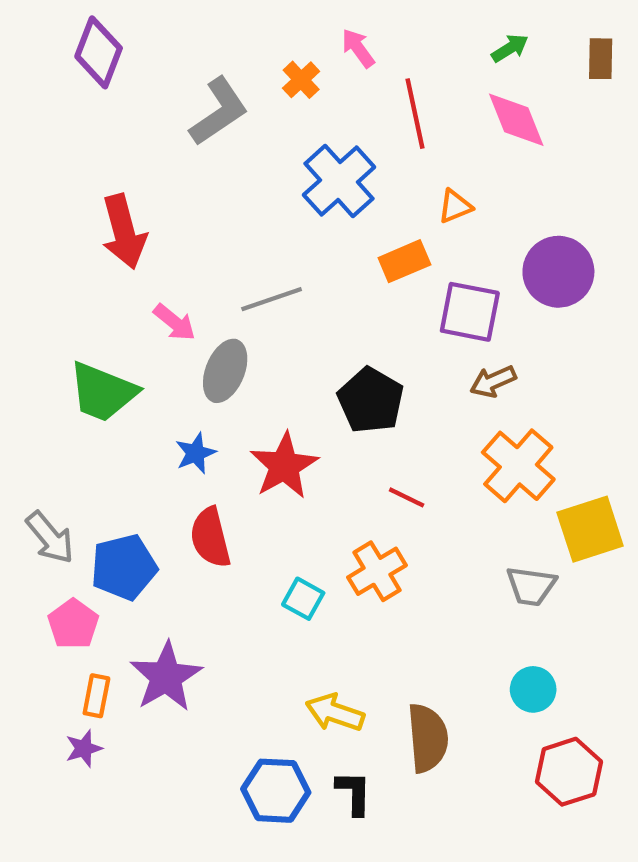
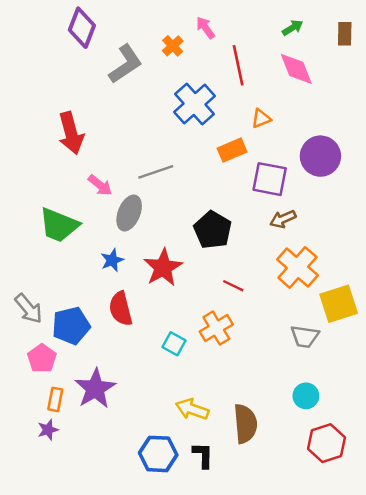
purple diamond: (99, 52) -> (82, 28), moved

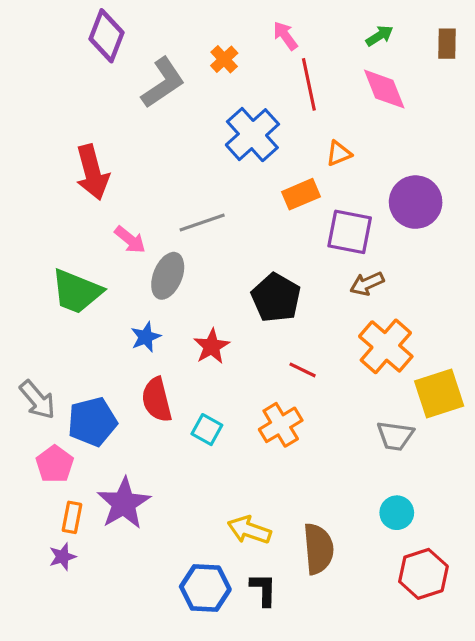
pink arrow: (205, 28) -> (285, 36), moved
red star: (163, 267) -> (212, 346), size x0.7
cyan square: (174, 344) -> (207, 430), moved

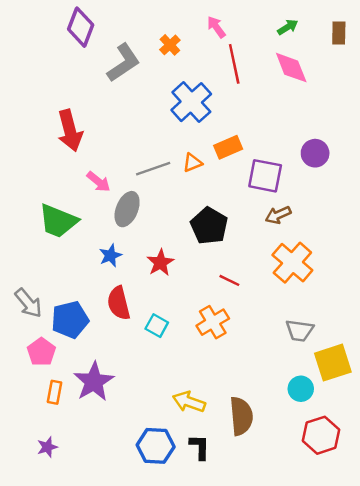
orange triangle: (339, 153) -> (192, 163), moved
purple circle: (416, 202) -> (315, 153), size x0.7
yellow square: (439, 393) -> (333, 363), moved
purple star: (63, 557) -> (47, 447), moved

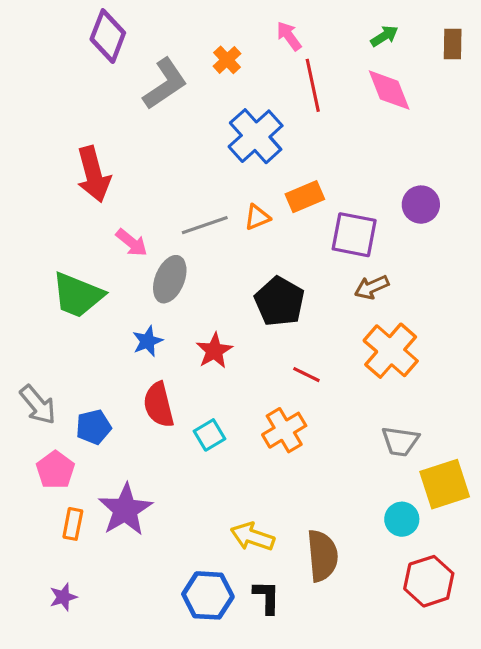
blue pentagon: (70, 320) -> (94, 427), size x0.7
cyan square: (157, 326) -> (210, 435), turned 30

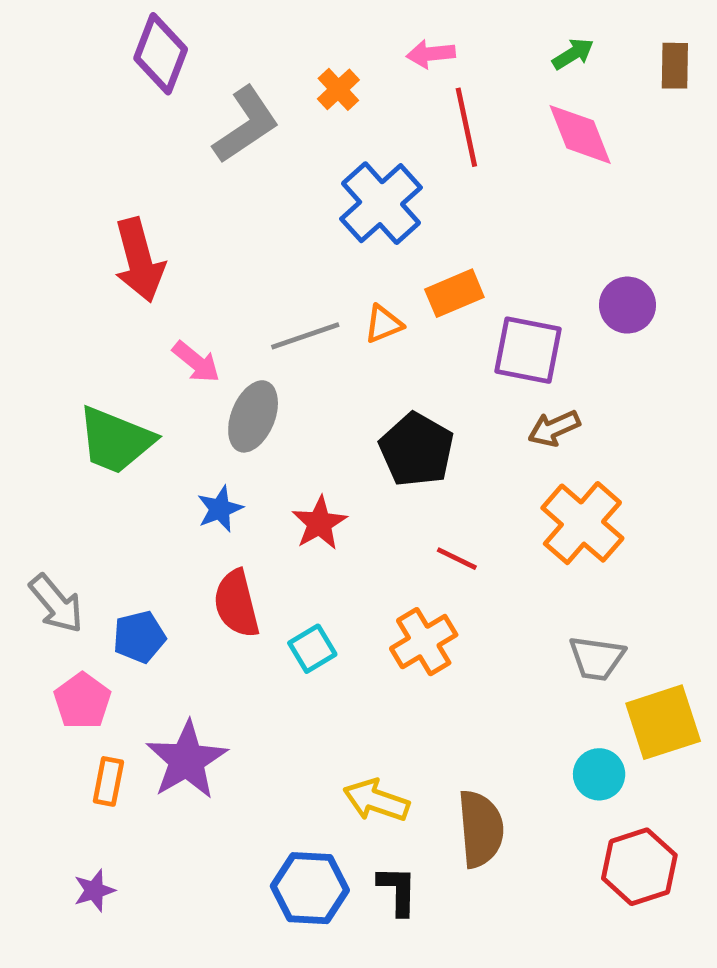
pink arrow: (289, 36) -> (431, 54), turned -60

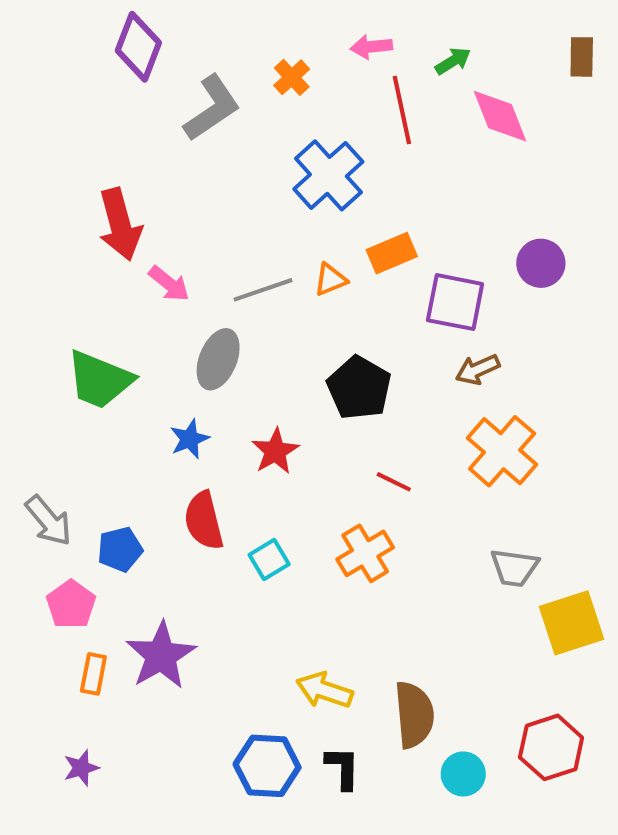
green arrow: (573, 54) -> (453, 61), moved
pink arrow: (196, 362) -> (169, 284), moved
cyan circle: (599, 774) -> (463, 774), moved

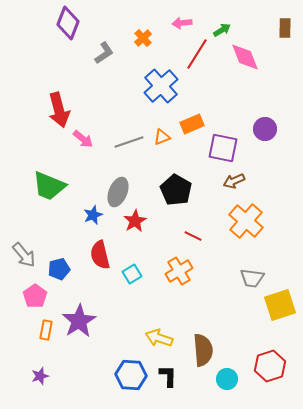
gray L-shape: (212, 108) -> (104, 53), size x0.7
red line: (402, 110) -> (197, 54), turned 44
gray ellipse: (218, 359) -> (118, 192), moved

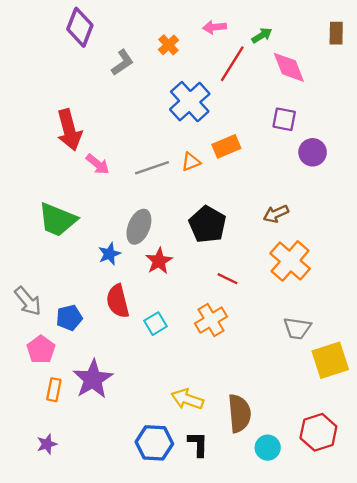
purple square: (223, 148) -> (284, 119), moved, size x0.7

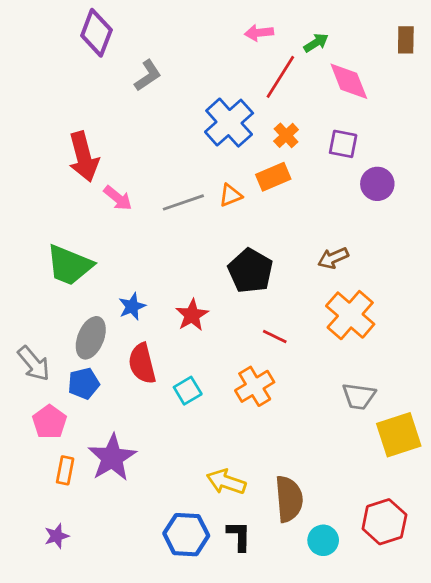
orange cross: (168, 45) -> (286, 135), moved
gray ellipse: (139, 227) -> (91, 338), moved

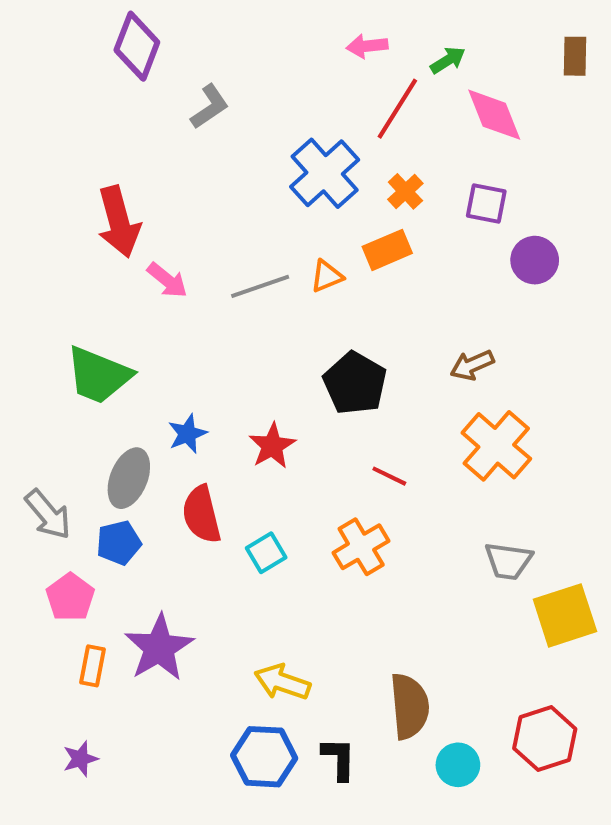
yellow arrow: (226, 482) -> (282, 682), moved

